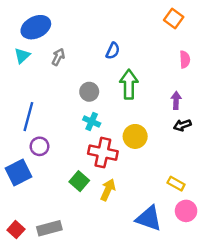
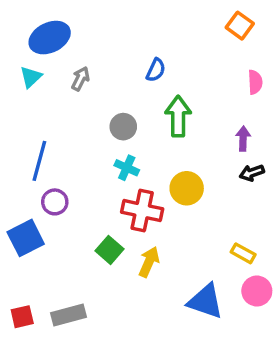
red square: (16, 230) -> (22, 317), turned 35

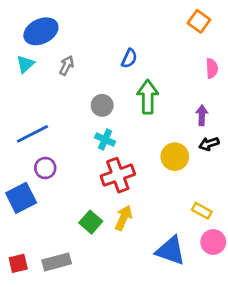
blue line: (39, 161) -> (32, 134), turned 48
yellow circle: (187, 188) -> (175, 157), moved
red cross: (142, 211) -> (118, 175), turned -32
green square: (110, 250) -> (91, 222), moved

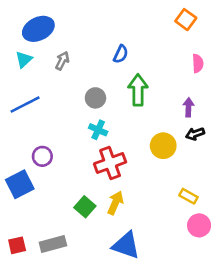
blue line: (32, 134) -> (25, 105), moved
blue triangle: (171, 251) -> (126, 245), moved

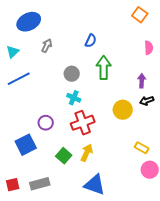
cyan triangle: (24, 59) -> (13, 52), moved
purple circle: (42, 156) -> (46, 123), moved
blue square: (20, 184) -> (26, 145), moved

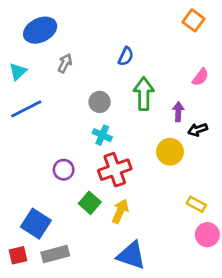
pink semicircle: (149, 48) -> (200, 77), moved, turned 40
purple arrow: (142, 81) -> (178, 112), moved
black arrow: (147, 101) -> (198, 130), moved
blue square: (26, 145) -> (36, 224), moved, turned -30
green square: (64, 156) -> (90, 203), moved

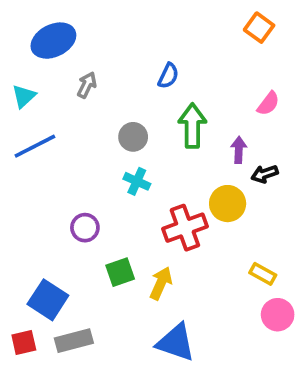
red cross: (115, 170) -> (185, 228), moved
green square: (90, 203) -> (120, 272), turned 30

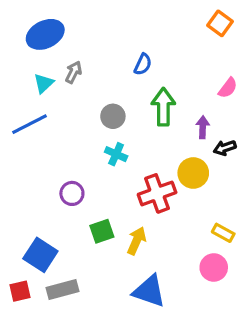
cyan triangle: (24, 96) -> (44, 83), moved
pink circle: (278, 315) -> (214, 267), moved

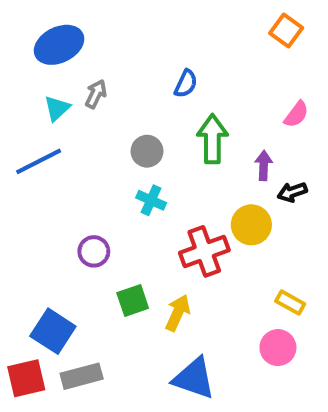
red square: (20, 291) -> (26, 378), size x1.4

